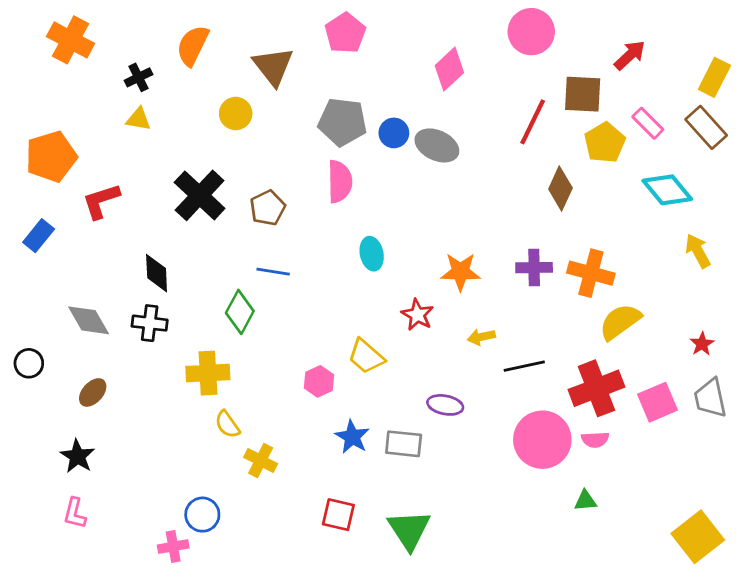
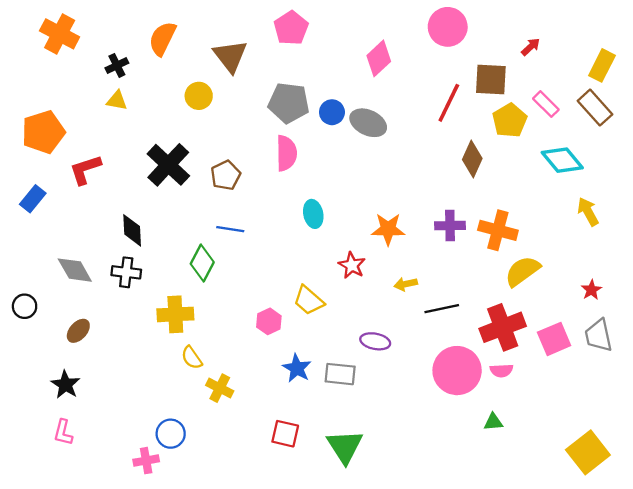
red arrow: (630, 55) -> (531, 47), size x0.7

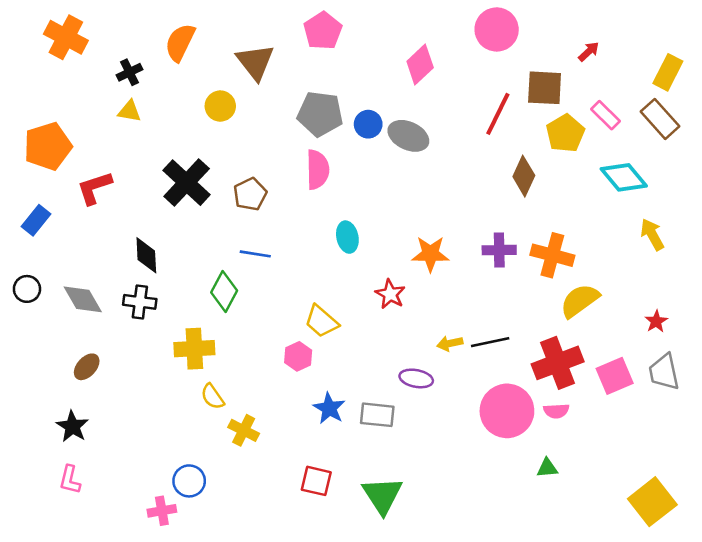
yellow arrow: (406, 284) -> (450, 343), moved
yellow trapezoid: (309, 300) -> (321, 321), moved
black circle: (25, 306) -> (27, 289), moved

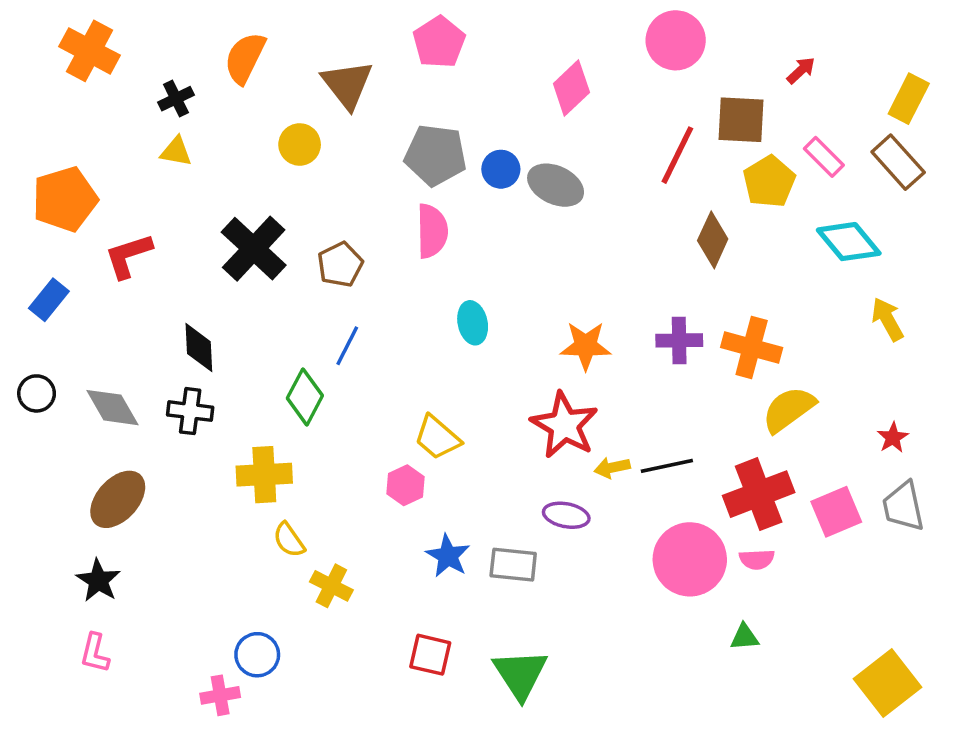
blue line: (255, 254) -> (347, 346), turned -72
red star: (390, 294) -> (564, 425), moved, size x1.6
brown ellipse: (87, 367) -> (118, 499), size x1.6

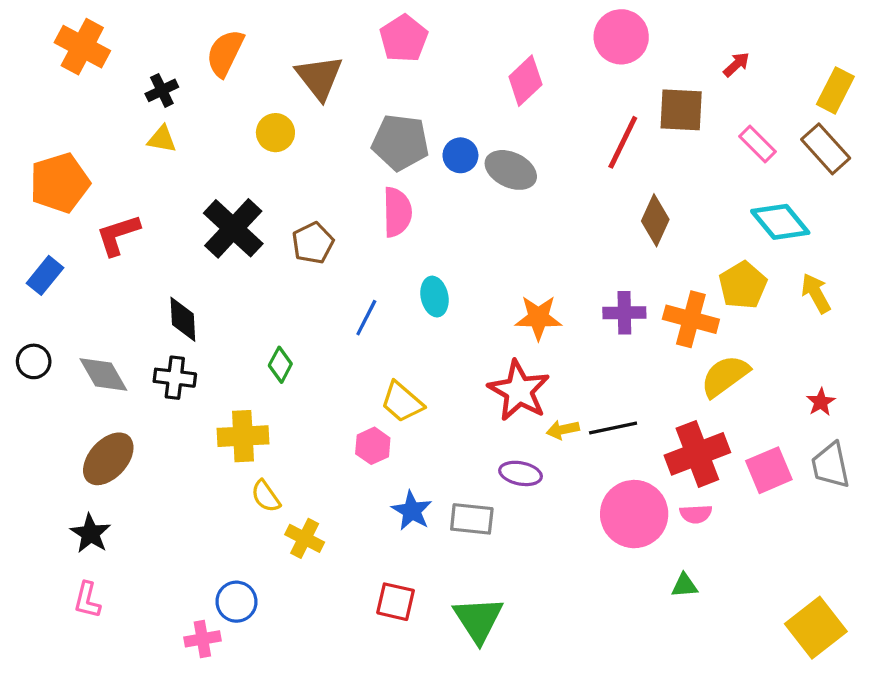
yellow pentagon: (769, 182) -> (743, 285), moved
blue line: (347, 346) -> (366, 318), moved
green diamond: (305, 397) -> (280, 365), size x0.7

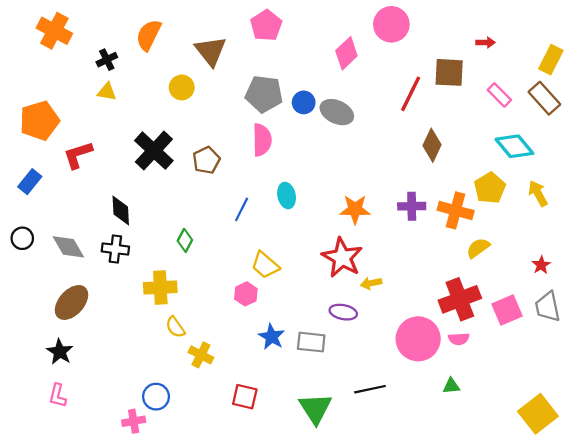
pink circle: (621, 37) -> (391, 24), moved
red arrow: (736, 64) -> (486, 43), turned 42
yellow semicircle: (725, 376) -> (478, 248), size x0.7
black line: (613, 428) -> (370, 389), moved
red square: (396, 602) -> (245, 397), moved

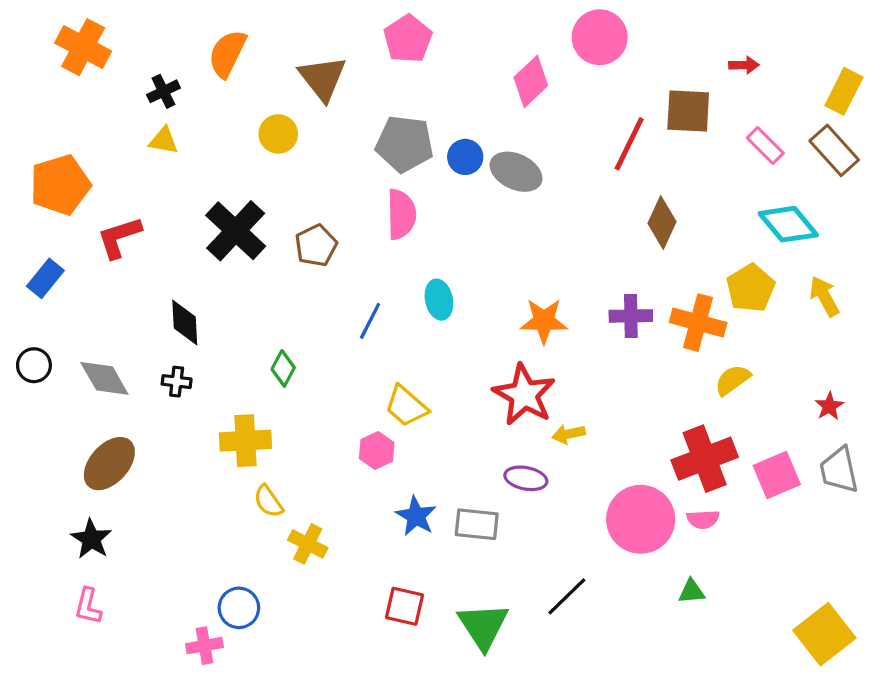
black cross: (115, 249) -> (177, 382), size x0.7
black line: (370, 389) -> (567, 596), turned -32
red square: (245, 397) -> (405, 606), moved

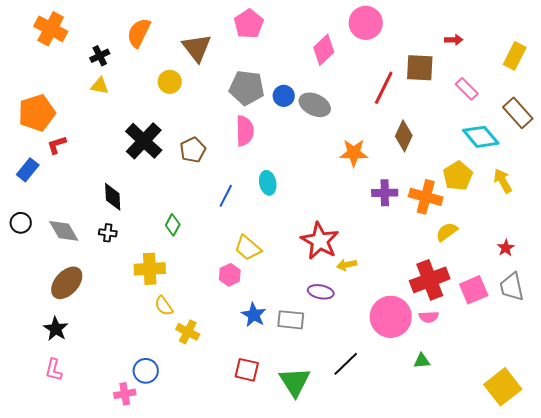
brown rectangle: (834, 150) -> (518, 113), moved
red L-shape: (119, 237) -> (57, 145), moved, size x0.7
orange star: (544, 321) -> (354, 153), moved

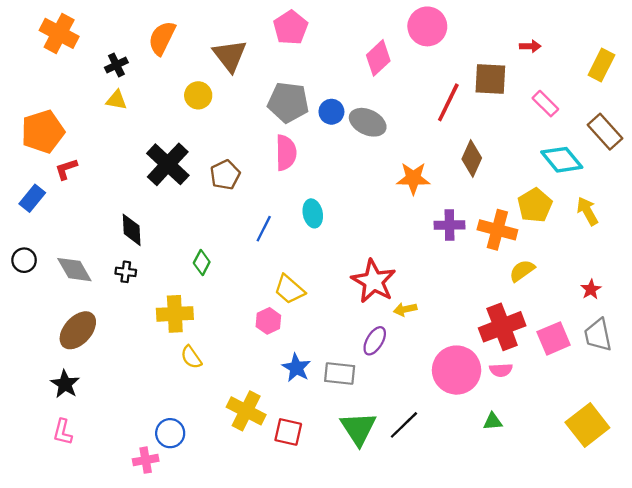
purple ellipse: (321, 292) -> (375, 341), turned -70
yellow cross: (188, 332) -> (246, 411), moved, size x1.4
green triangle: (295, 382) -> (358, 428), moved
yellow square: (503, 387) -> (587, 425), moved

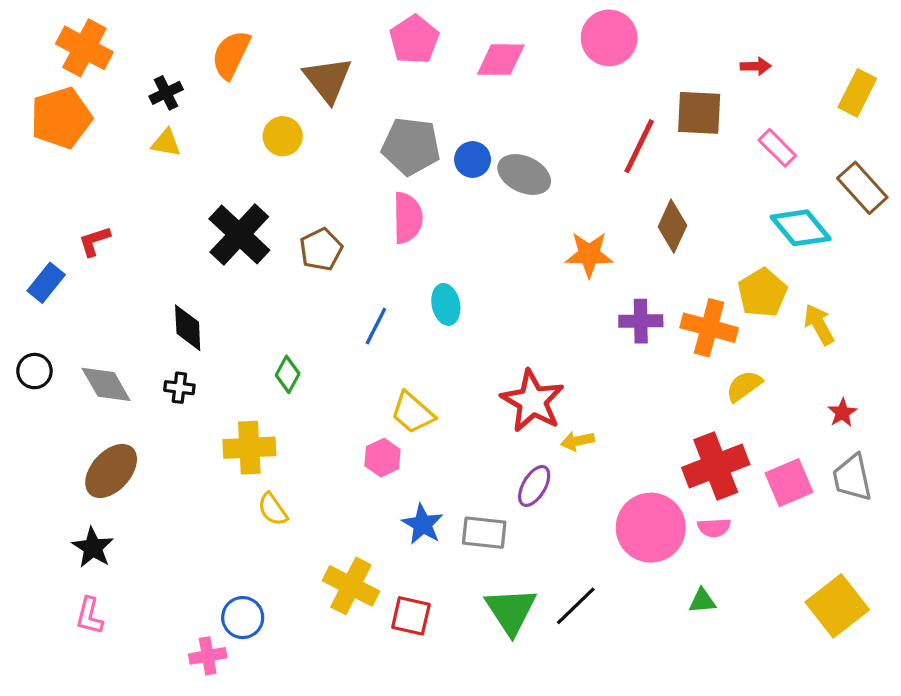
pink diamond: (378, 58) -> (501, 60), moved, turned 44
orange pentagon: (43, 132) -> (61, 118), moved
yellow arrow: (587, 211) -> (819, 324), moved

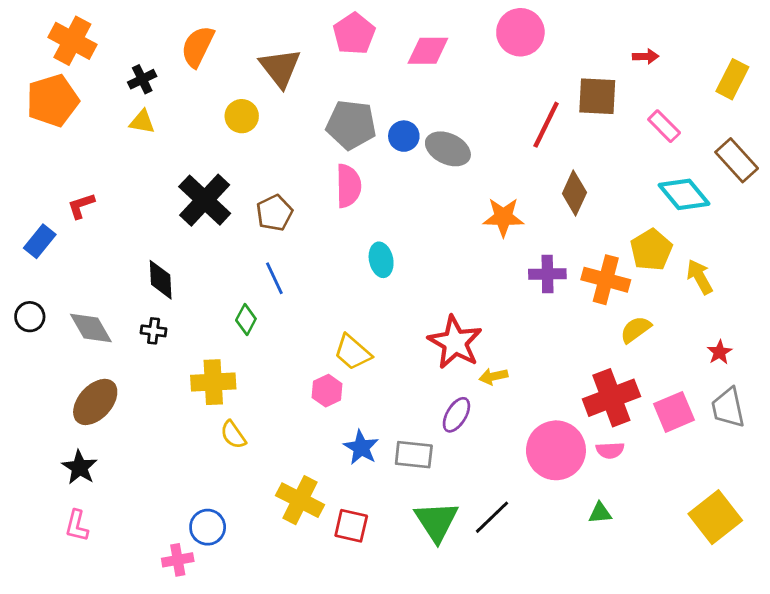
blue line: (376, 326) -> (274, 278), moved, turned -52

